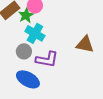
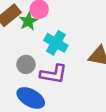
cyan cross: (35, 33) -> (56, 43), moved

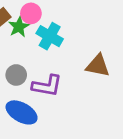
cyan cross: (56, 43) -> (50, 36), moved

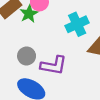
cyan cross: (50, 36) -> (77, 24), moved, turned 35

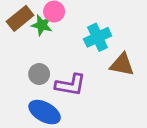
green star: (29, 14) -> (42, 25), turned -30

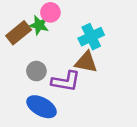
brown rectangle: (20, 18) -> (19, 33), moved
brown triangle: (122, 65) -> (86, 62), moved

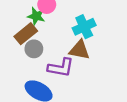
brown rectangle: (19, 33) -> (26, 34), moved
gray circle: (36, 71) -> (34, 49), moved

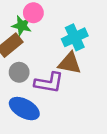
gray circle: (34, 49) -> (19, 72), moved

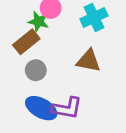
cyan cross: (75, 37) -> (94, 17), moved
purple L-shape: (49, 83) -> (67, 108), moved

